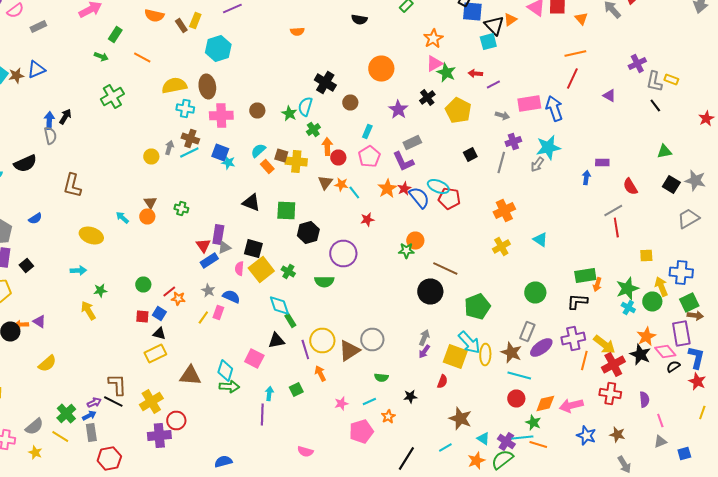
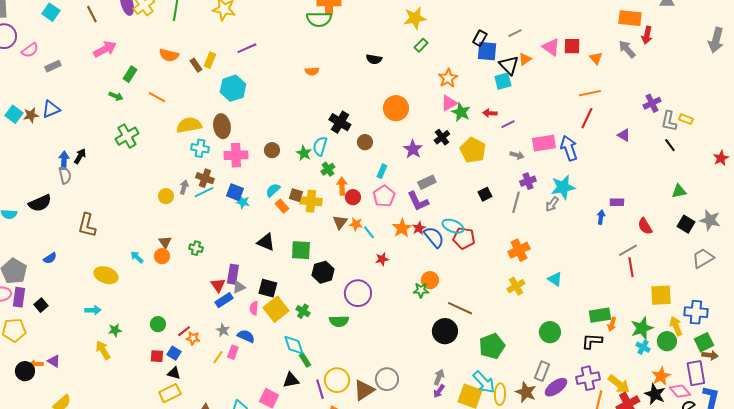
yellow square: (646, 256) -> (661, 295), size x1.6

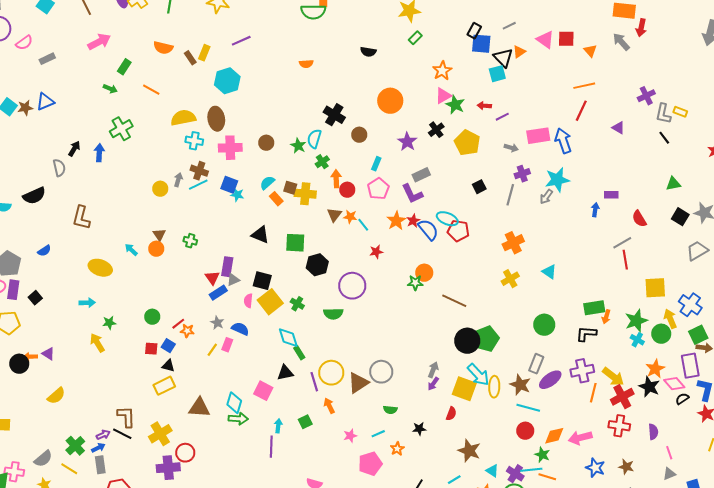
blue arrow: (64, 160) -> (99, 153), moved
blue cross: (696, 312) -> (690, 305), turned 30
black circle: (445, 331) -> (467, 341), moved

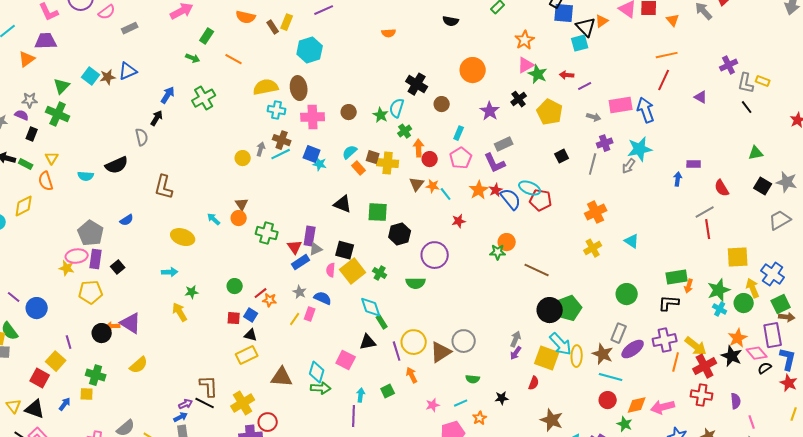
blue arrow: (99, 153) -> (168, 95), moved, turned 30
green cross: (190, 241) -> (267, 233), moved, size x1.5
purple triangle: (48, 354) -> (131, 323), size x1.6
green cross: (75, 446) -> (96, 375), moved, turned -30

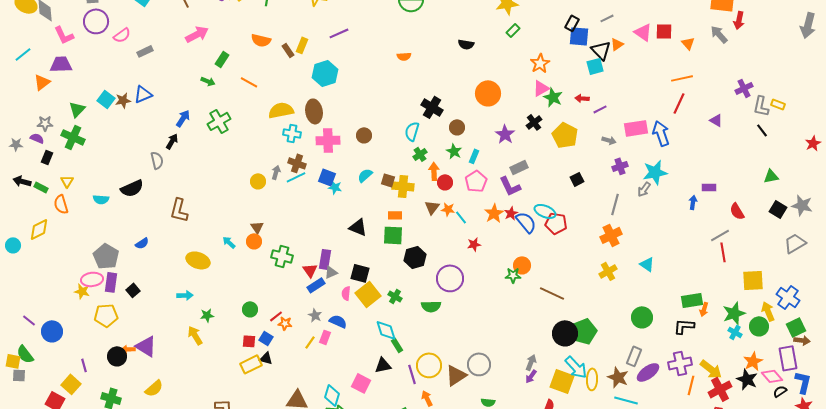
green star: (381, 115) -> (454, 151), moved
gray line: (593, 164) -> (615, 204), moved
orange rectangle: (359, 168) -> (395, 215), moved, turned -48
yellow rectangle: (247, 355) -> (251, 364), moved

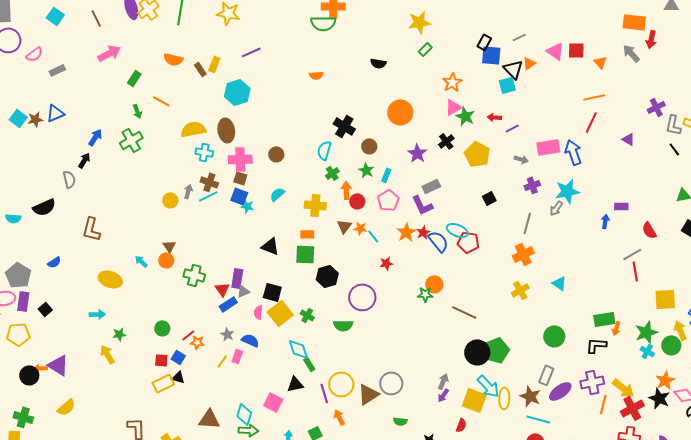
green arrow: (208, 81) -> (137, 111), moved, turned 48
brown square: (388, 180) -> (240, 178), moved

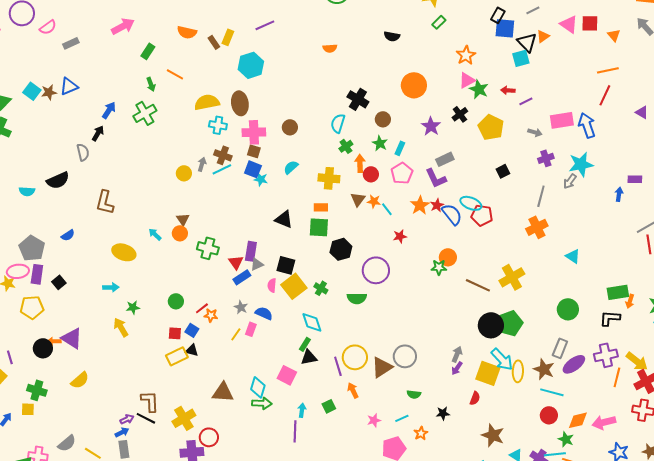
yellow cross: (520, 290) -> (512, 277), moved, size x1.4
green rectangle: (309, 364) -> (305, 344), moved, turned 64

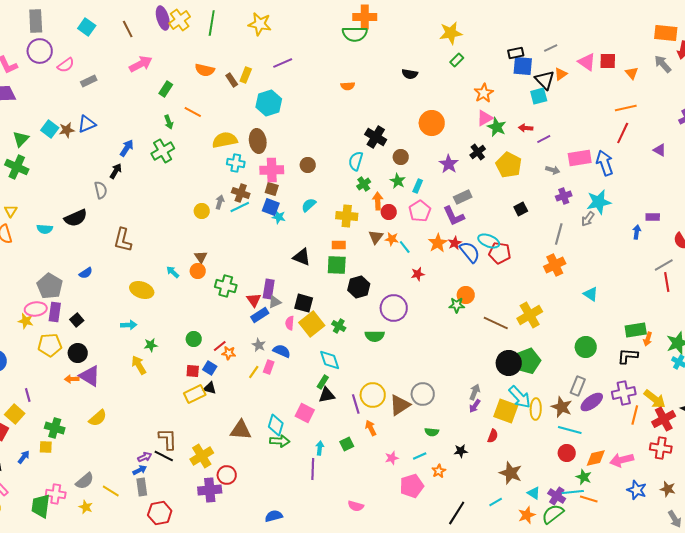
black rectangle: (498, 15) -> (516, 53), turned 49
black circle: (43, 348) -> (78, 353), moved

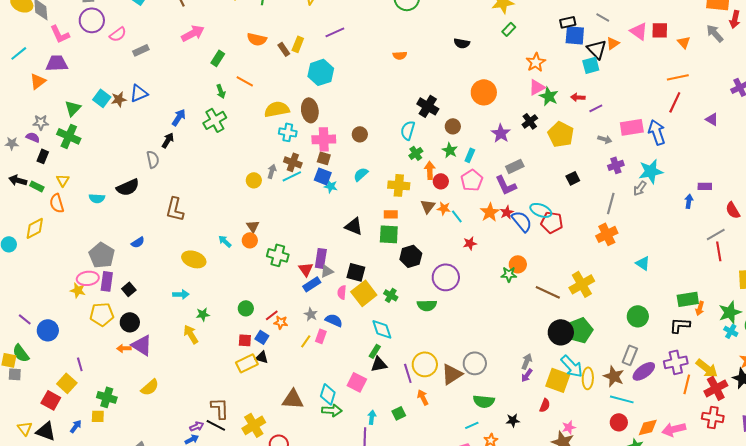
gray line: (551, 48) -> (603, 17), turned 56
green semicircle: (432, 432) -> (484, 401), size x1.5
pink star: (392, 458) -> (569, 427), moved

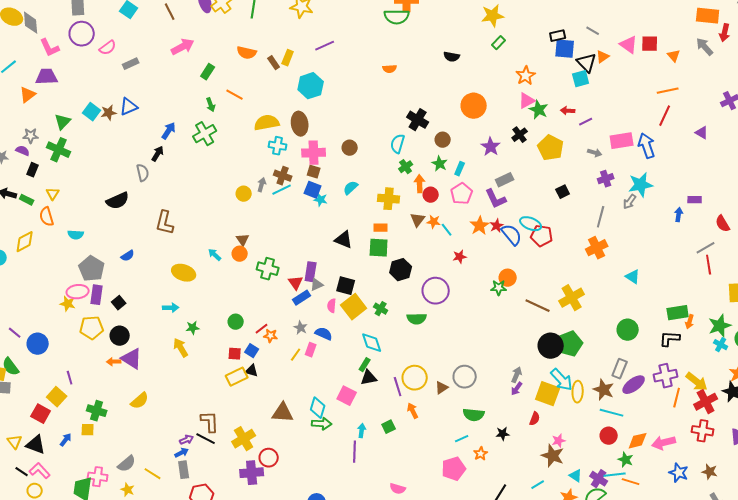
cyan semicircle: (97, 198) -> (76, 235), moved
brown triangle: (452, 374) -> (442, 388), size x0.6

